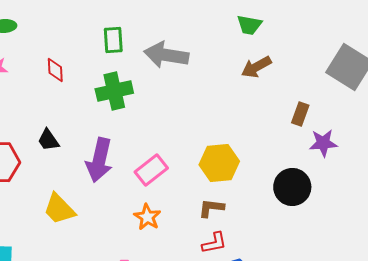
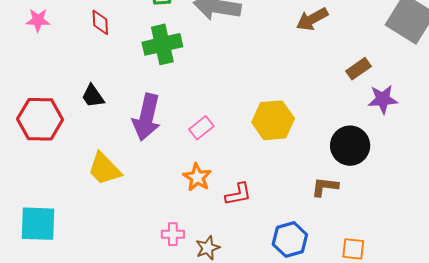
brown rectangle: (300, 114) -> (358, 69), turned 35
pink rectangle: (151, 170) -> (201, 128), size x0.7
brown L-shape: (211, 208) -> (325, 187), moved
red L-shape: (214, 243) -> (238, 194), moved

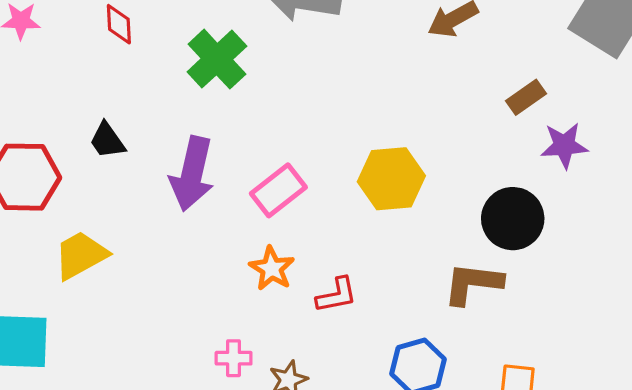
green cross: (162, 44) -> (217, 59), turned -30
pink rectangle: (201, 128) -> (278, 190), size x1.4
yellow trapezoid: (104, 169) -> (81, 255), moved, turned 105
brown L-shape: (325, 187) -> (473, 283), size x1.4

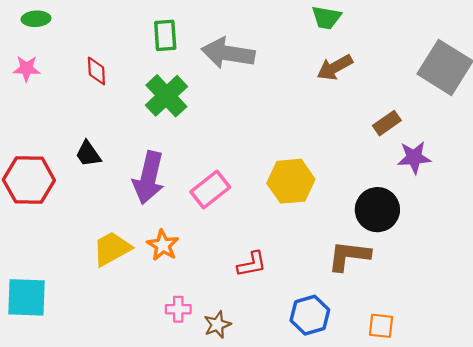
yellow trapezoid: (81, 255) -> (112, 249), moved
orange star: (272, 268) -> (163, 245), moved

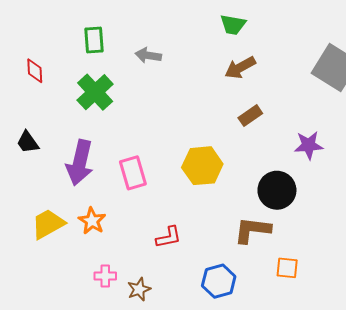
gray arrow: (228, 53) -> (148, 55), size x0.6
brown rectangle: (387, 123) -> (250, 116), moved
pink rectangle: (210, 189) -> (133, 173), turned -68
orange square: (381, 326) -> (287, 268), moved

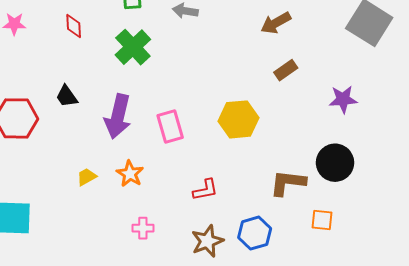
black circle: (277, 190) -> (335, 163), moved
yellow trapezoid: (48, 224) -> (87, 177), size x0.6
brown star: (139, 289) -> (207, 241), moved, size x1.4

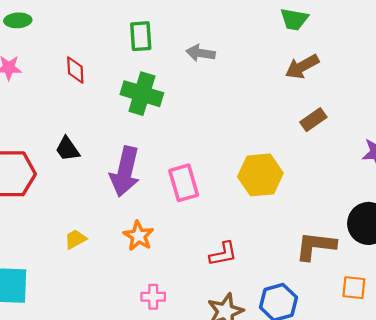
green cross: (133, 47) -> (142, 94), turned -30
yellow trapezoid: (87, 177) -> (75, 239), moved

